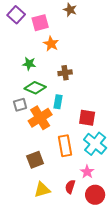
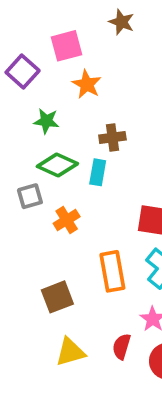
purple square: (16, 15) -> (23, 71), moved
cyan rectangle: (58, 102) -> (98, 172), moved
orange cross: (40, 118) -> (67, 220), size x0.6

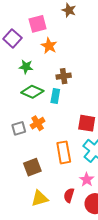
gray square: (30, 196) -> (19, 128), moved

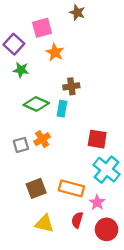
green star: (26, 67) -> (21, 70), moved
orange rectangle: (64, 152) -> (71, 188), moved, turned -65
yellow triangle: (40, 198) -> (44, 224), turned 30

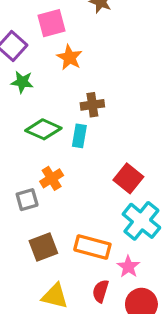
red square: (97, 139) -> (128, 178), turned 30
gray square: (21, 145) -> (27, 200), moved

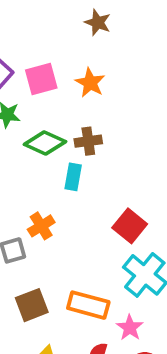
pink square: (52, 23) -> (41, 79), moved
orange star: (70, 57) -> (90, 83), moved
green diamond: (43, 129) -> (45, 143), moved

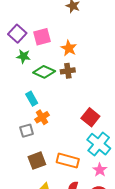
orange star: (90, 83) -> (69, 48), moved
cyan rectangle: (73, 177) -> (32, 99), moved, turned -40
pink star: (130, 328) -> (100, 170), moved

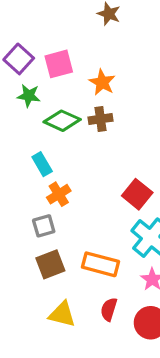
gray square: (27, 131) -> (44, 226), moved

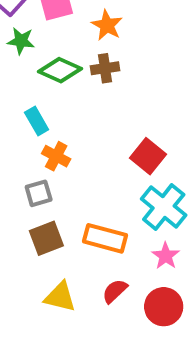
orange cross: (59, 194) -> (56, 156), turned -30
red semicircle: (109, 309) -> (115, 291), turned 30

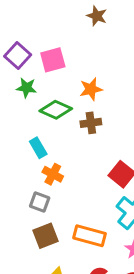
orange star: (107, 25) -> (91, 89), moved, turned 30
brown cross: (105, 68) -> (91, 123), moved
gray square: (39, 193) -> (40, 202), turned 36

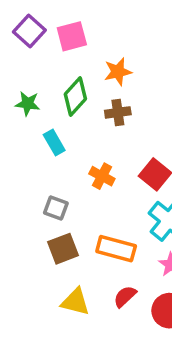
green star: (26, 88) -> (28, 104), moved
green diamond: (56, 110) -> (75, 97), turned -72
orange cross: (53, 174) -> (102, 176), moved

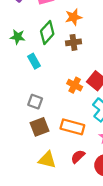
orange cross: (102, 176) -> (75, 85), moved

